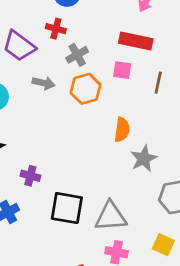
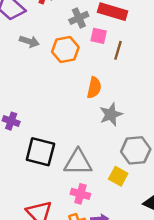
gray cross: (77, 55) -> (79, 18), moved
brown line: (158, 83) -> (118, 50), moved
yellow square: (163, 245) -> (118, 176), moved

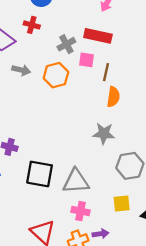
orange semicircle: (94, 88) -> (113, 97), moved
gray star: (111, 114) -> (104, 134), turned 30
yellow square: (118, 176) -> (122, 204), moved, turned -30

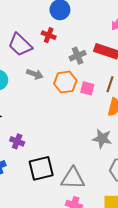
pink square: (86, 60) -> (87, 88), moved
black square: (40, 174) -> (41, 168), turned -30

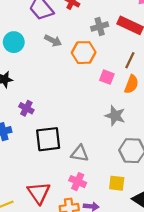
pink square: (87, 88) -> (107, 77), moved
gray triangle: (73, 178) -> (80, 153), size x0.7

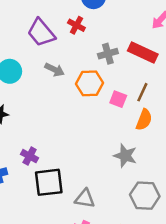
pink square: (107, 77) -> (118, 99), moved
purple cross: (26, 108) -> (30, 156), moved

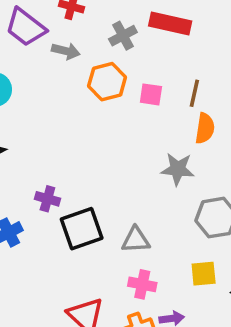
gray arrow: (55, 70) -> (66, 51), moved
brown line: (142, 92) -> (194, 93), moved
orange semicircle: (144, 120) -> (205, 128), moved

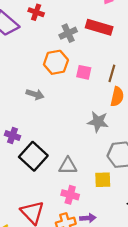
gray arrow: (66, 51) -> (35, 94), moved
black square: (82, 229) -> (33, 156), turned -32
yellow square: (204, 274) -> (103, 180), moved

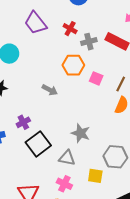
red cross: (36, 12) -> (70, 29), moved
gray star: (98, 122) -> (81, 133), moved
purple cross: (13, 135) -> (23, 122), turned 32

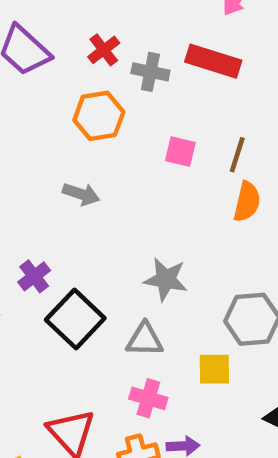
red cross: (70, 29) -> (104, 50), turned 32
gray cross: (89, 42) -> (150, 72), turned 35
orange hexagon: (73, 65) -> (99, 116), moved

